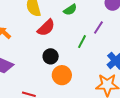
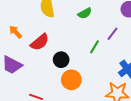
red semicircle: (46, 28) -> (40, 42), moved

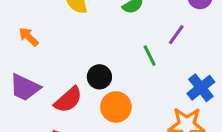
red semicircle: (40, 42) -> (68, 100), moved
green line: (95, 47) -> (150, 56), turned -56

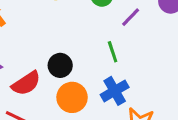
purple line: (176, 35) -> (131, 17), moved
blue cross: (201, 88) -> (115, 91), moved

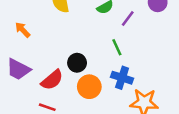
blue cross: (115, 91) -> (122, 78), turned -35

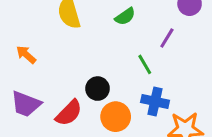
purple line: (128, 18) -> (167, 38), moved

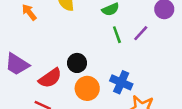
orange arrow: (26, 55) -> (29, 12), moved
green line: (145, 64) -> (117, 35), moved

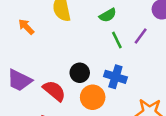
red semicircle: (50, 78) -> (54, 91), turned -100
blue cross: (121, 82) -> (115, 77), moved

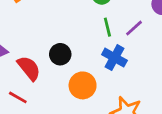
blue cross: (115, 77) -> (114, 58), moved
orange circle: (93, 97) -> (83, 85), moved

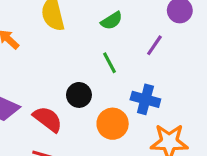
green line: (107, 27) -> (109, 63), moved
blue cross: (114, 58) -> (145, 99), moved

